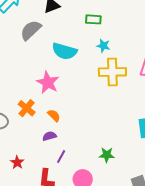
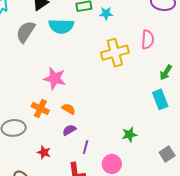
cyan star: (103, 46) -> (106, 13), moved
cyan semicircle: (64, 51) -> (61, 26), moved
red star: (17, 162) -> (44, 152), moved

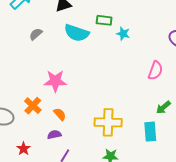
gray semicircle: (26, 32) -> (36, 34), moved, size x0.6
yellow cross: (115, 53) -> (108, 122), moved
pink star: (55, 78) -> (55, 81), turned -30

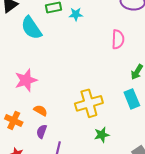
cyan semicircle: (77, 33) -> (31, 28), turned 55
orange cross: (33, 106) -> (14, 120), moved
purple semicircle: (54, 135) -> (42, 132), turned -40

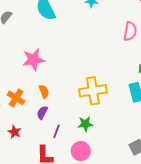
orange semicircle: (41, 110) -> (44, 92), turned 32
green star: (102, 135) -> (85, 124), moved

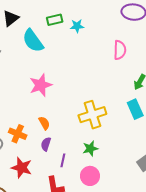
pink star: (33, 60) -> (41, 85), moved
red star: (14, 132) -> (22, 168), size x1.5

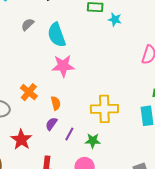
cyan semicircle: (33, 41) -> (57, 35), moved
orange cross: (18, 134) -> (29, 92), moved
purple line: (63, 160) -> (69, 134), moved

